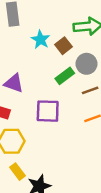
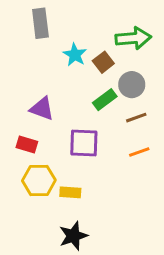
yellow rectangle: (17, 172) -> (70, 192), moved, turned -49

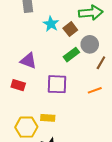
brown line: (136, 118) -> (101, 63), moved, turned -40
yellow hexagon: (39, 180) -> (26, 127), moved

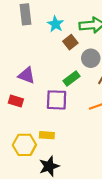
cyan star: (51, 24) -> (55, 24), moved
green rectangle: (71, 55) -> (72, 79), moved

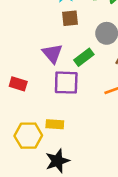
brown square: (70, 42) -> (70, 18), moved, turned 32
purple triangle: (27, 75) -> (52, 54), moved, turned 30

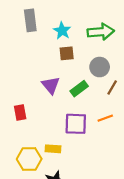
purple square: (66, 83) -> (76, 124), moved
red rectangle: (18, 84) -> (20, 112), turned 63

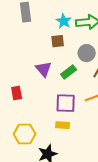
cyan star: (62, 31) -> (64, 21), moved
yellow rectangle: (53, 149) -> (63, 125), moved

